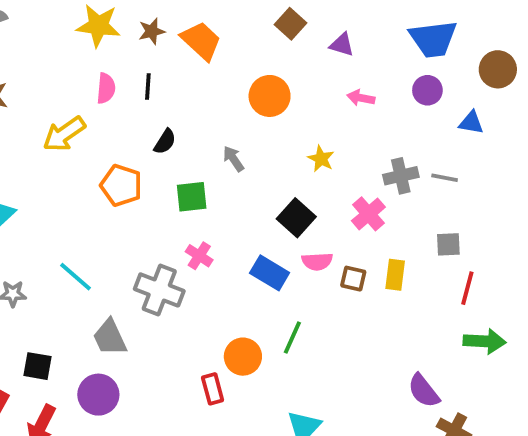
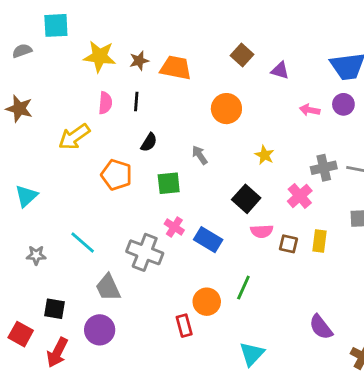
orange trapezoid: (201, 41) -> (176, 68), turned -32
pink arrow: (361, 98) -> (310, 110), moved
blue rectangle: (270, 273) -> (208, 240), moved
purple semicircle: (424, 391) -> (321, 327), moved

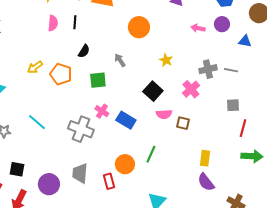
yellow arrow: (74, 137) -> (35, 67), moved, size x0.7
yellow rectangle: (320, 241) -> (205, 158), moved
gray trapezoid: (108, 288) -> (80, 173), moved, turned 30

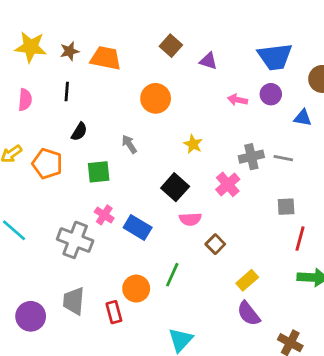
pink semicircle: (53, 23) -> (25, 100), moved
brown square: (183, 123) -> (215, 244), moved, turned 32
yellow rectangle: (205, 158) -> (247, 280), turned 42

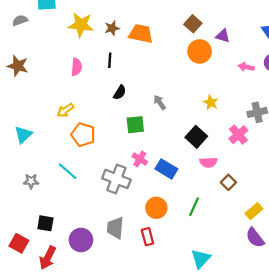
orange circle: (156, 98) -> (200, 51), moved
orange pentagon: (47, 164) -> (83, 135), moved
orange circle: (136, 289) -> (156, 208), moved

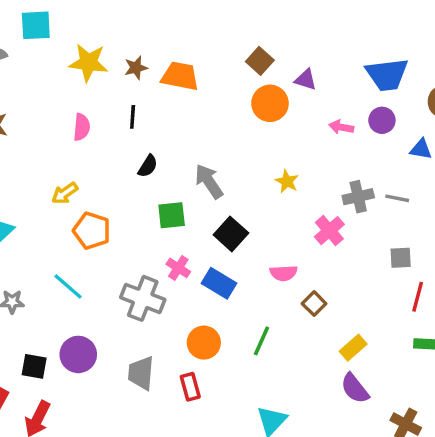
gray arrow: (160, 102) -> (209, 181), size x1.5
black square: (196, 137) -> (231, 234), moved
purple circle: (81, 240) -> (78, 354), moved

